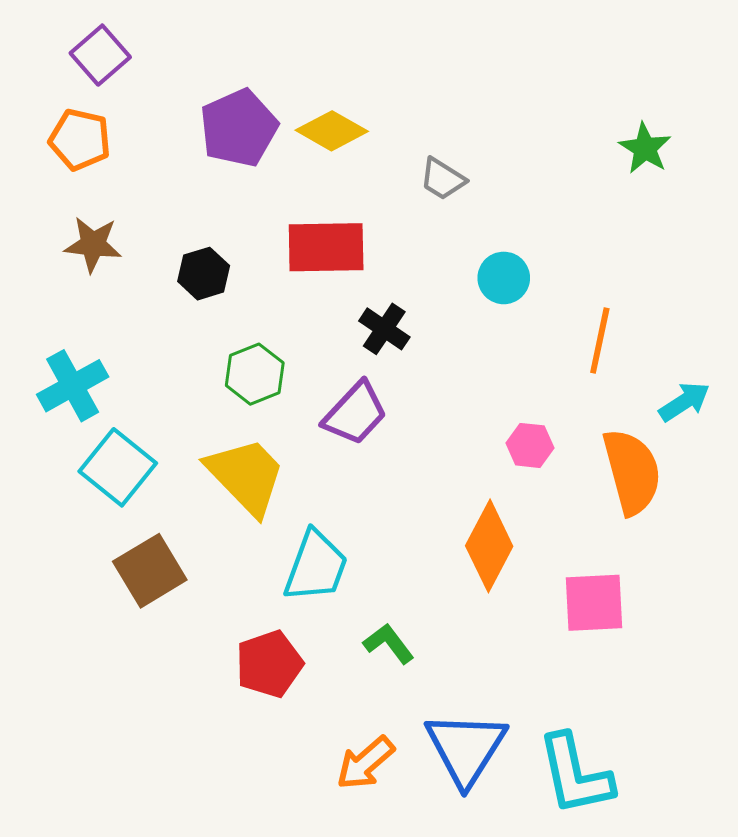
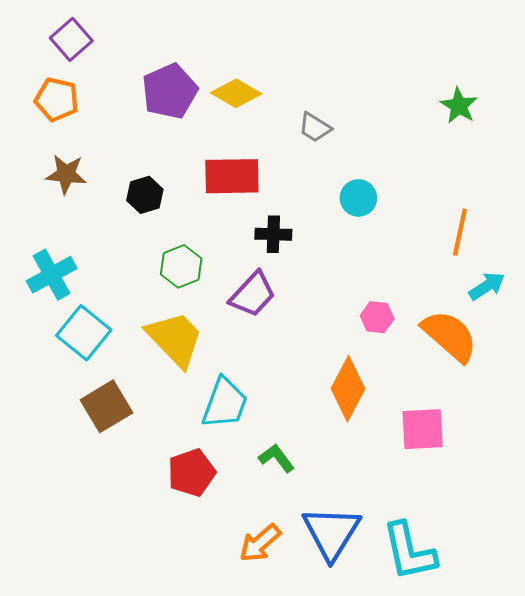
black cross: (384, 329) -> (273, 234), turned -32
orange line: (600, 341) -> (460, 232), moved
orange semicircle: (632, 472) -> (450, 336), turned -34

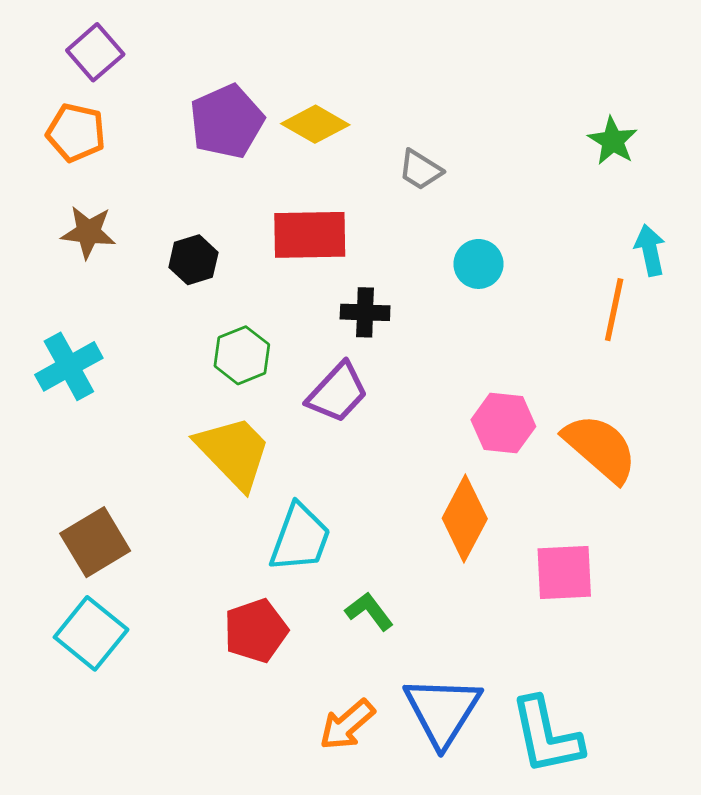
cyan arrow: (487, 286) -> (650, 250), moved, turned -69
pink hexagon: (377, 317) -> (503, 423), size x1.4
cyan square: (84, 333) -> (91, 633), moved
brown square: (107, 406) -> (95, 542), moved

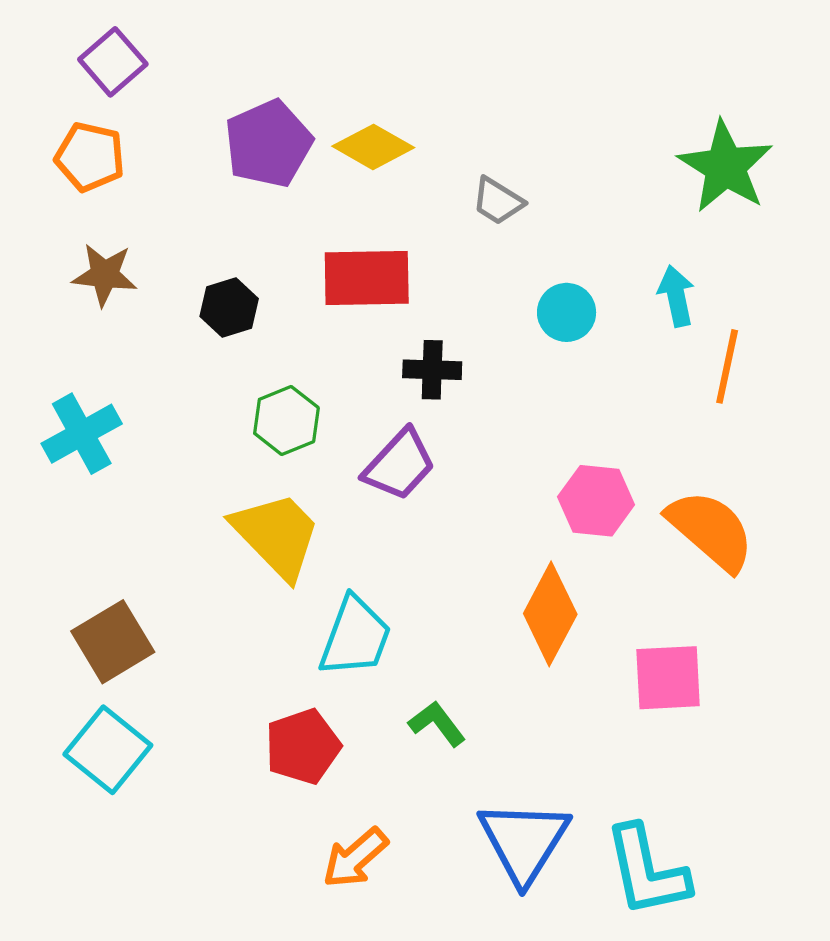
green star: (613, 141) -> (725, 167), size x1.6
cyan arrow: (650, 250) -> (676, 296), moved
orange arrow: (347, 725) -> (355, 858), moved

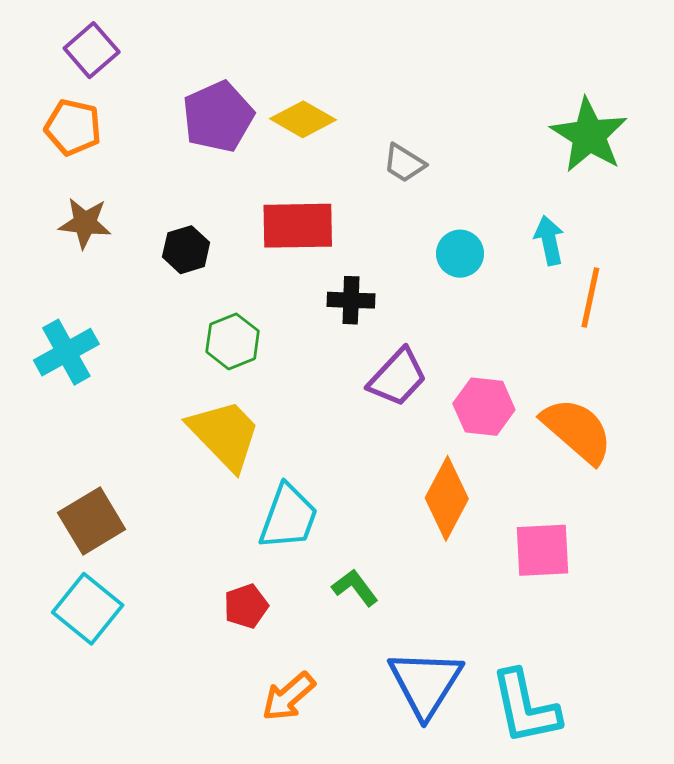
purple trapezoid: (399, 465) -> (398, 377), moved
red pentagon: (303, 747) -> (246, 606), size x0.7

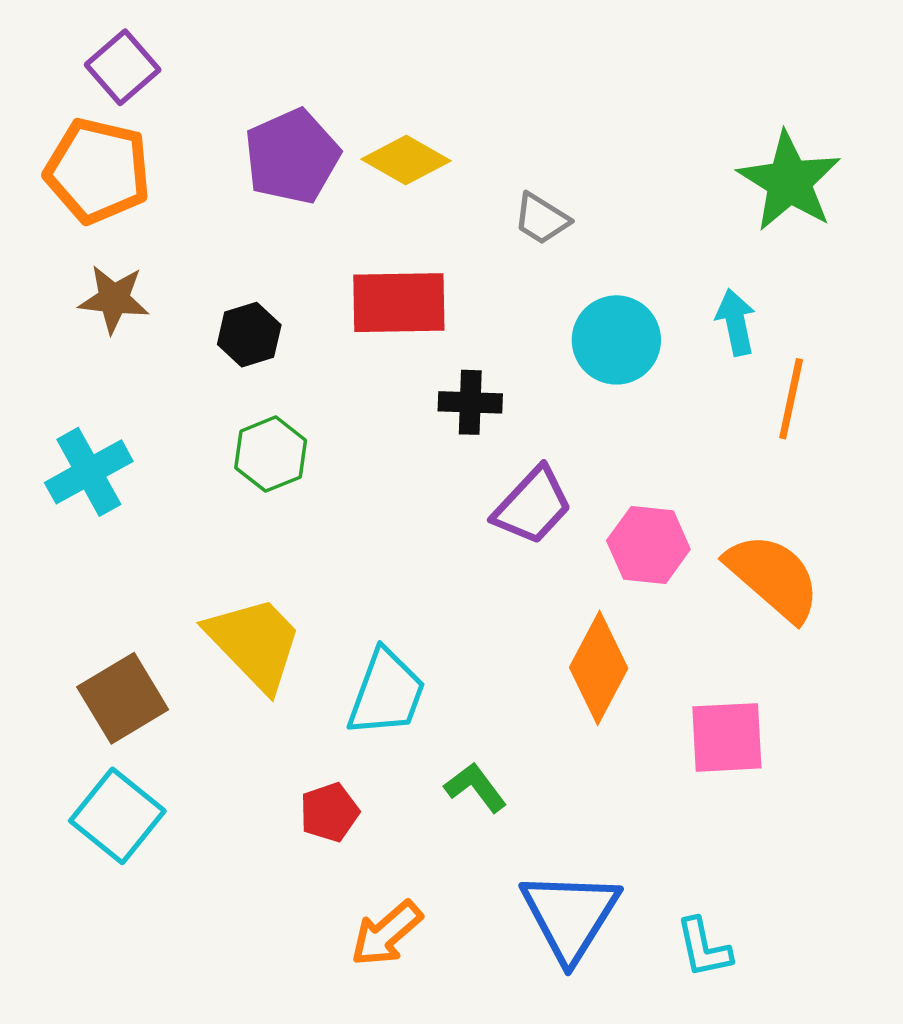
orange pentagon: (73, 127) -> (98, 171), size x1.4
cyan circle: (460, 254) -> (616, 340), size x1.4
green hexagon: (233, 341) -> (271, 454), moved
yellow trapezoid: (225, 435) -> (255, 643), moved
cyan L-shape: (525, 707) -> (704, 948), size x0.6

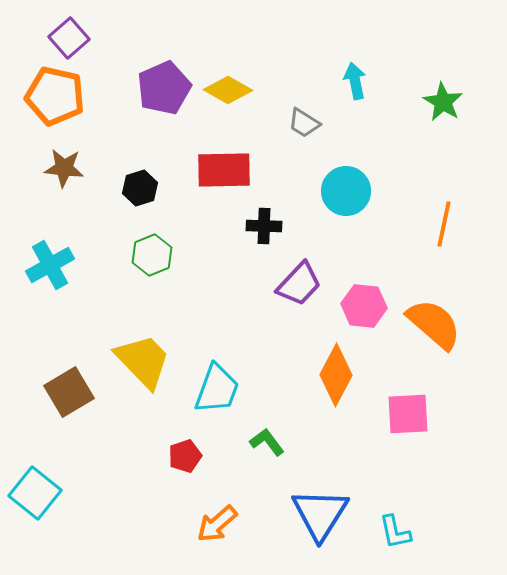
green star: (789, 181) -> (443, 102), size x0.7
cyan arrow: (736, 322) -> (355, 81), moved
cyan square: (117, 816) -> (35, 493), moved

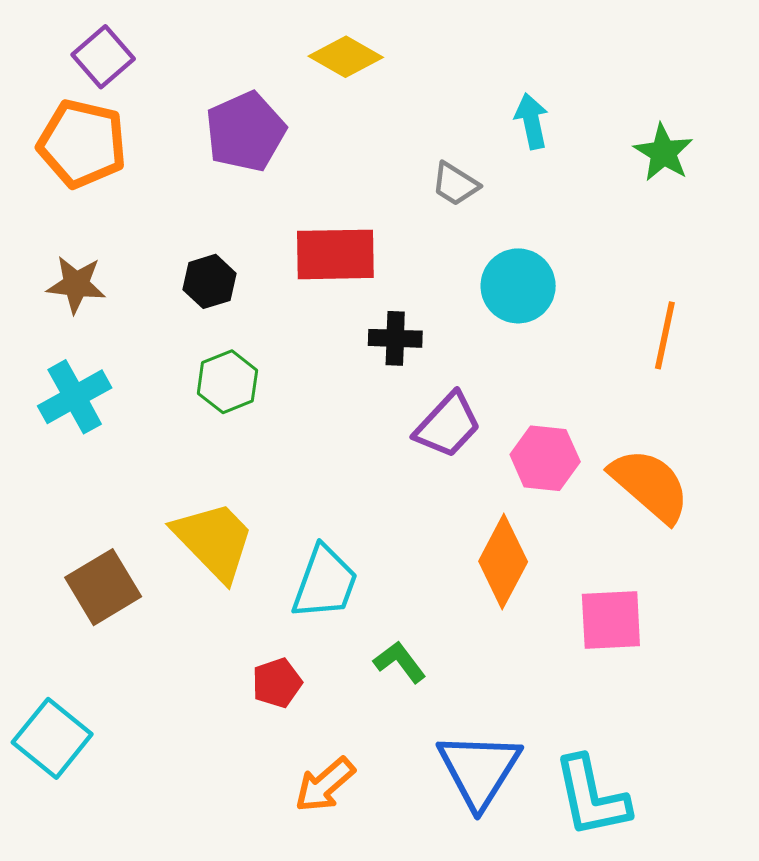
yellow diamond: (228, 90) -> (346, 57), moved
brown star: (64, 168) -> (76, 284), moved
cyan L-shape: (395, 532) -> (591, 797), size x1.6

